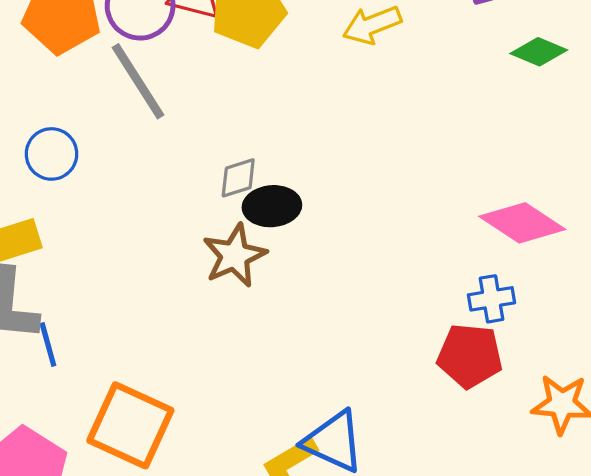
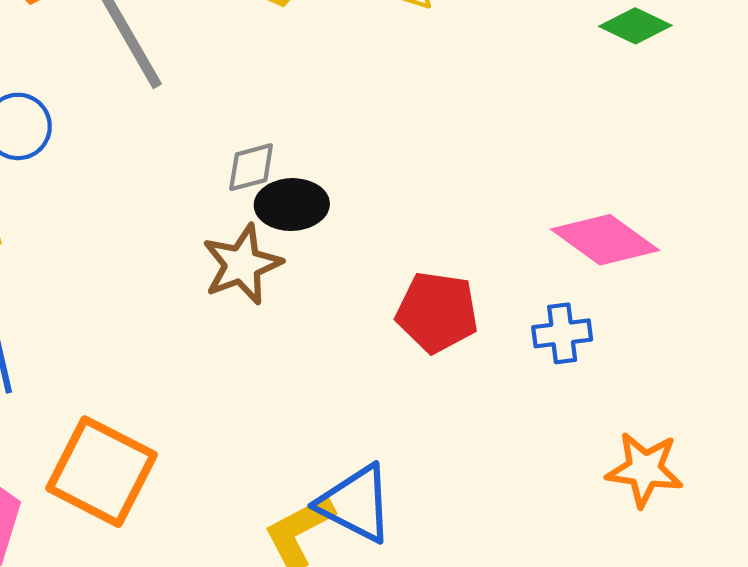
red pentagon: (470, 356) -> (437, 312), moved

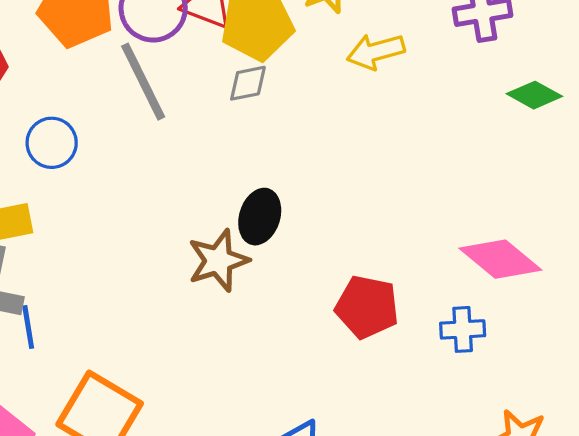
gray diamond: (251, 167) -> (248, 83), moved
black ellipse: (292, 205) -> (260, 217), turned -74

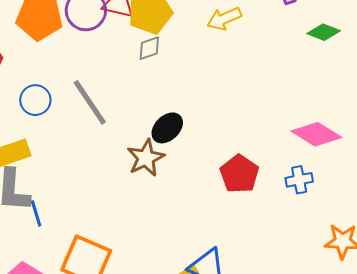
gray line: (143, 82) -> (90, 102), moved
black ellipse: (260, 217) -> (167, 128), turned 36
red pentagon: (367, 307) -> (239, 174), turned 30

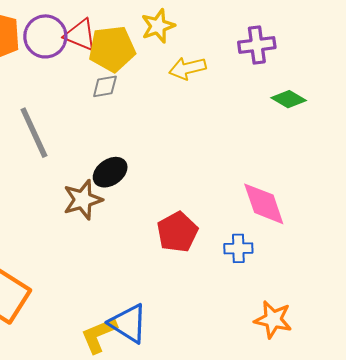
pink diamond: (316, 134) -> (264, 204), turned 30

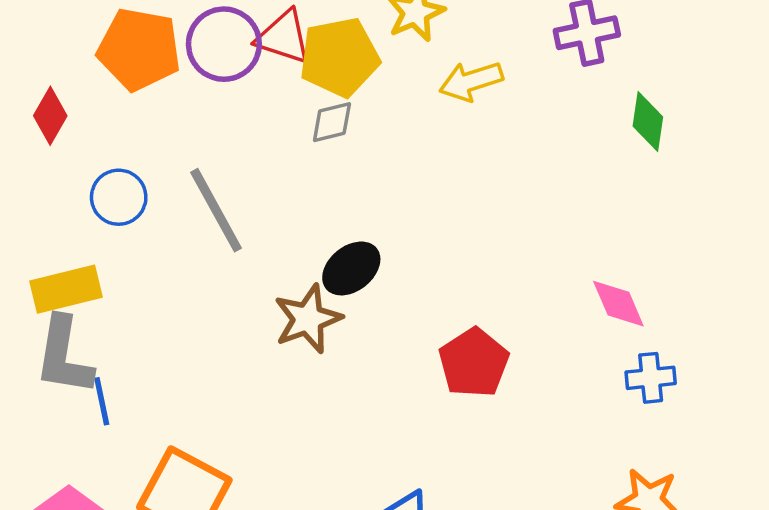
green diamond: (289, 99) -> (648, 121), turned 72
pink diamond: (264, 204) -> (618, 304), size x0.7
blue cross: (238, 248) -> (651, 378), moved

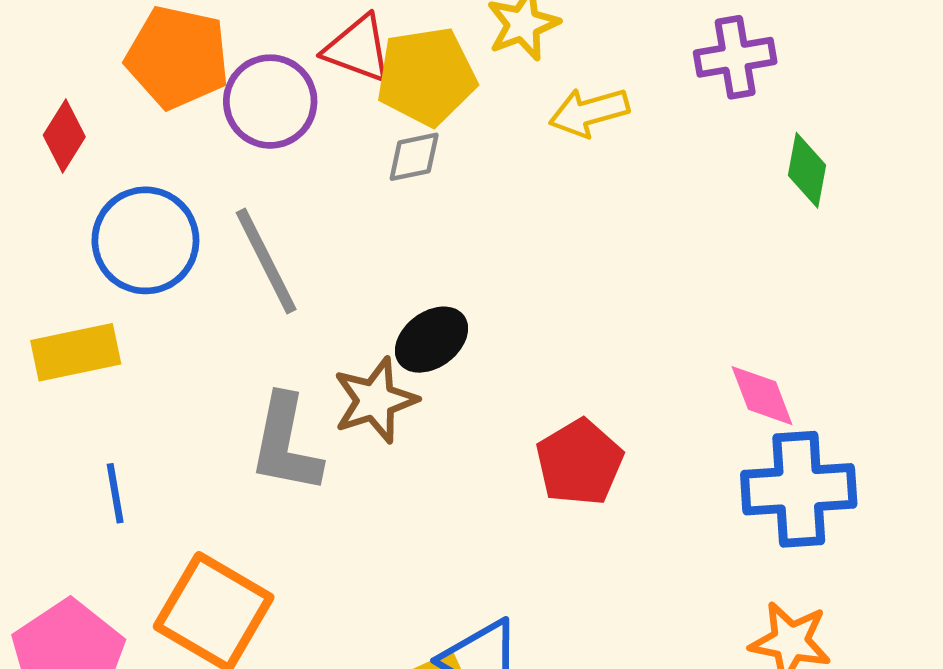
purple circle: (224, 44) -> (270, 102), moved
blue circle: (119, 197) -> (145, 240), size x1.5
gray L-shape: (64, 356) -> (286, 444), moved
blue cross: (651, 378) -> (799, 489), size x1.8

